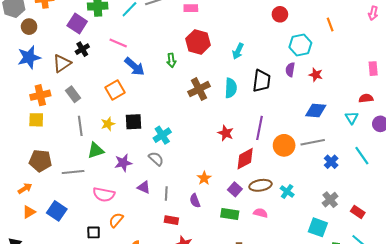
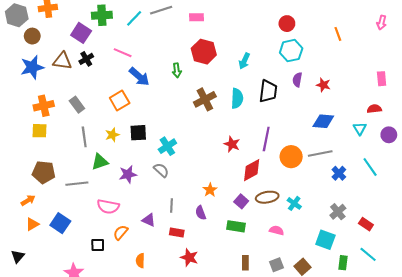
cyan hexagon: (300, 45) -> (291, 51), moved
brown triangle: (62, 63) -> (62, 61), moved, turned 42
purple triangle: (144, 187) -> (149, 220), moved
pink semicircle: (260, 213) -> (277, 230), moved

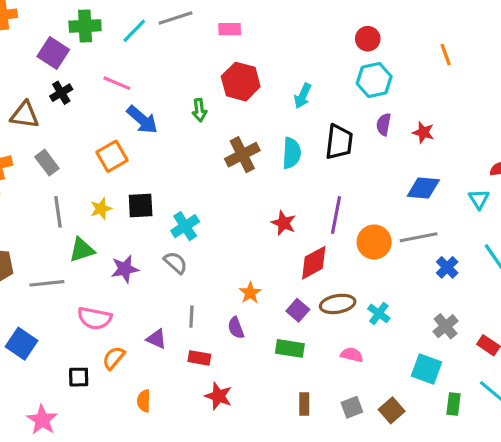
brown triangle: (62, 61) -> (25, 115), moved

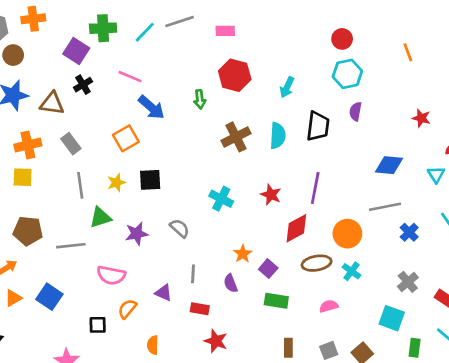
red star: (423, 132) -> (421, 118), moved
cyan cross: (185, 226) -> (221, 199), moved, turned -30
orange circle: (374, 242) -> (347, 234), moved
purple square: (298, 310) -> (268, 269), moved
pink semicircle: (352, 355) -> (329, 306), turned -30

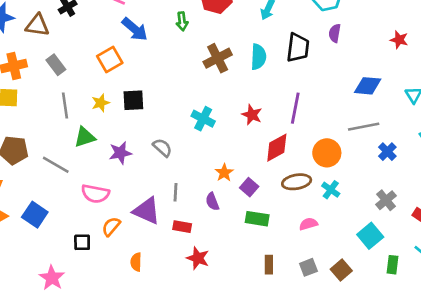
gray line: (71, 246) -> (56, 165), turned 36
purple triangle: (163, 293) -> (147, 211), size x1.6
cyan square: (392, 318) -> (370, 236), turned 30

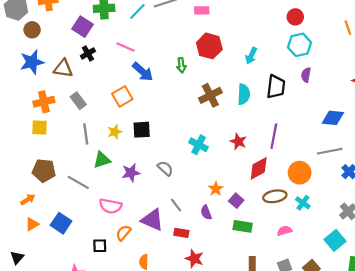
gray line: (176, 192) -> (176, 205), turned -40

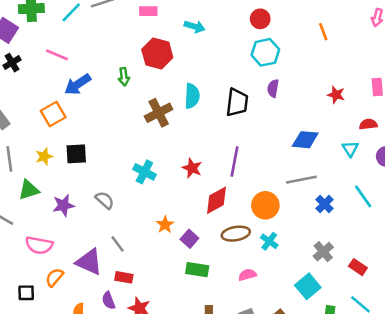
cyan arrow: (251, 56) -> (195, 27), moved, turned -98
blue arrow: (143, 72) -> (78, 84), turned 105
cyan semicircle: (244, 94) -> (192, 96), moved
purple semicircle: (206, 212) -> (108, 300), moved

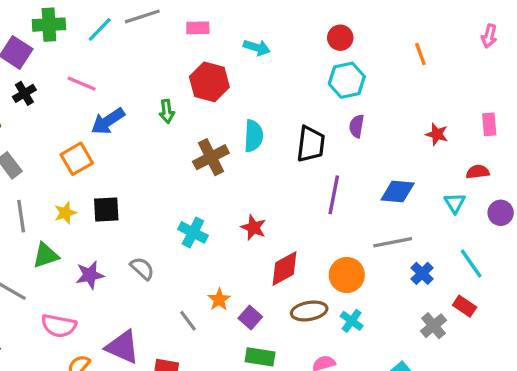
purple line: (234, 162) -> (334, 195), moved
gray line: (117, 244) -> (188, 321), moved
gray cross: (323, 252) -> (434, 326), moved
red rectangle: (358, 267) -> (465, 306), moved

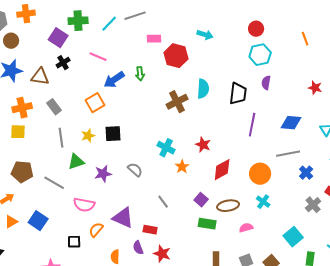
pink rectangle: (198, 28) -> (154, 39), moved
green arrow: (167, 111) -> (140, 74), moved
orange star: (219, 300) -> (182, 167), moved
brown ellipse: (309, 311) -> (228, 206), moved

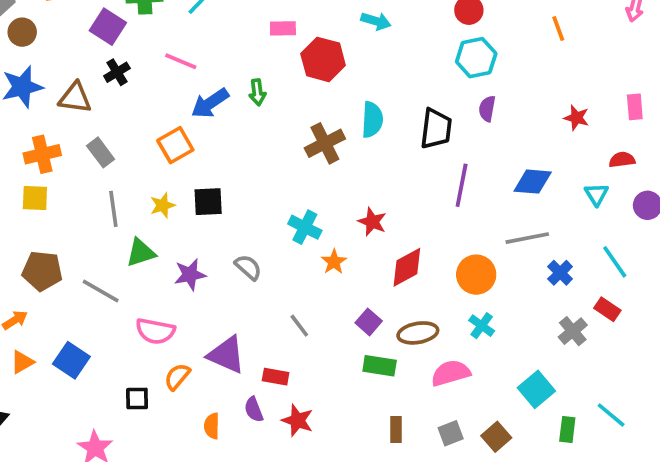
pink semicircle: (246, 228) -> (451, 373), size x1.5

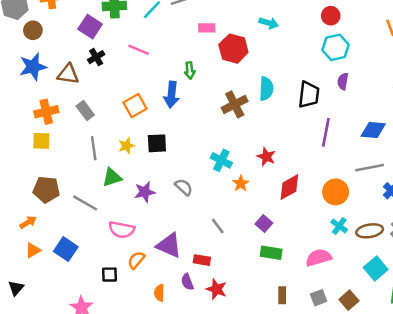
blue arrow: (210, 103) -> (171, 95), moved, turned -50
brown ellipse: (418, 333) -> (370, 231), moved

